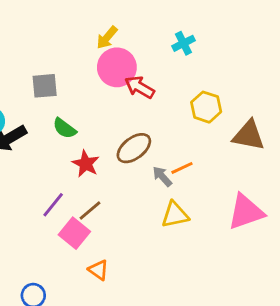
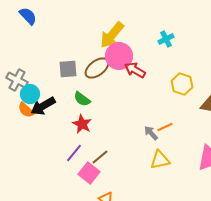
yellow arrow: (107, 38) -> (112, 35), size x1.6
brown ellipse: (134, 148) -> (97, 68), moved
red star: (86, 164) -> (82, 124), moved

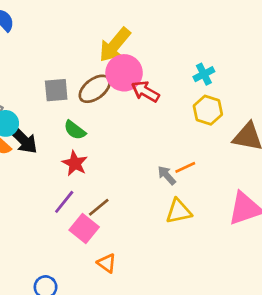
cyan cross: (166, 39) -> (204, 74), moved
black arrow: (43, 106) -> (23, 139), turned -105

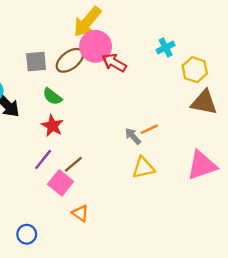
yellow hexagon: (208, 110) -> (195, 70), moved

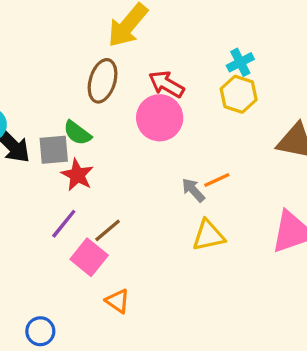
pink circle: (96, 46) -> (160, 118), moved
brown ellipse: (70, 60) -> (103, 81), turned -36
gray square: (36, 62) -> (54, 150), moved
yellow hexagon: (195, 70) -> (239, 94), moved

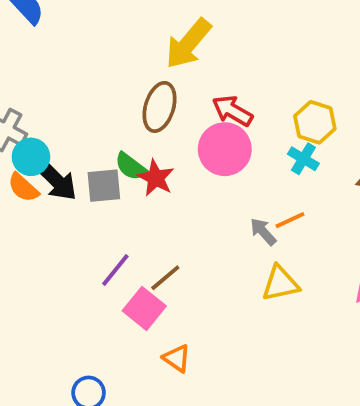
cyan cross: (240, 62) -> (303, 159), moved, turned -32
red star: (77, 175) -> (156, 178), moved

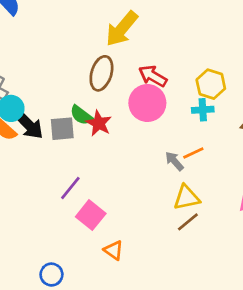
cyan cross: (303, 159) -> (203, 110), turned -35
brown line: (165, 278) -> (188, 222), moved

